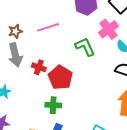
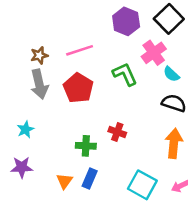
red cross: (39, 67) -> (117, 132), moved
red pentagon: (60, 77) -> (78, 88), moved

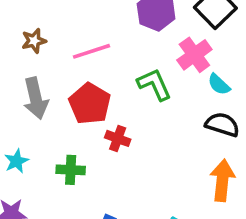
brown star: (39, 55) -> (34, 41), moved
red cross: (117, 132) -> (118, 138), moved
green cross: (86, 146) -> (71, 170), moved

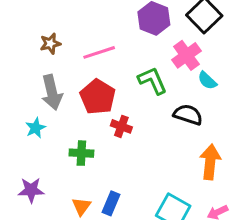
black semicircle: (222, 125) -> (188, 115), moved
cyan star: (17, 161) -> (36, 128), moved

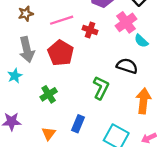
green L-shape: (152, 81) -> (101, 88), moved, turned 50
red cross: (121, 126) -> (90, 30), moved
green cross: (81, 153) -> (49, 94), turned -35
blue rectangle: (111, 203) -> (78, 124), moved

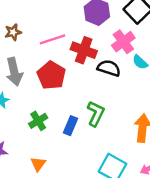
red cross: (90, 30) -> (84, 50), size x1.5
black semicircle: (127, 66) -> (109, 68), moved
blue rectangle: (78, 124) -> (71, 126), moved

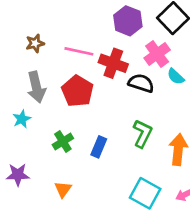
pink line: (53, 39) -> (79, 51), turned 30
green L-shape: (96, 114) -> (142, 134), moved

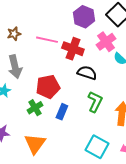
black semicircle: (141, 83) -> (87, 73), moved
red pentagon: (77, 91) -> (48, 87), moved, turned 30
orange triangle: (63, 189) -> (35, 144), size x1.6

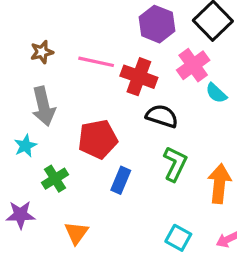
green cross: (35, 108) -> (55, 179), moved
orange triangle: (35, 144) -> (76, 233), size x0.7
cyan square: (97, 147) -> (178, 238), size x0.7

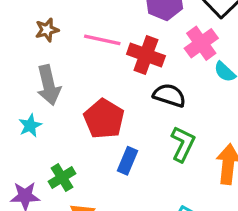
red pentagon: (98, 139) -> (104, 119), turned -30
green cross: (55, 179) -> (62, 178), moved

